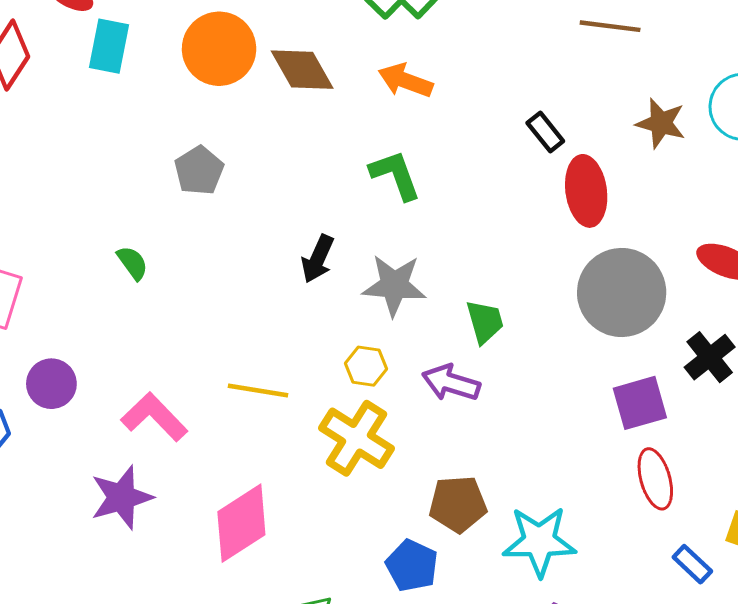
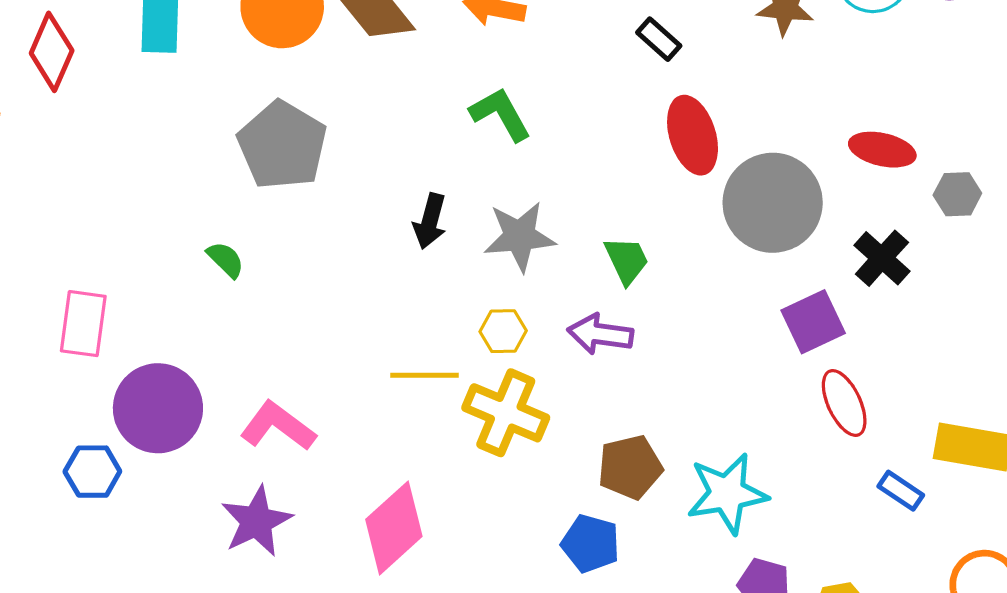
gray pentagon: (199, 171) -> (282, 145), size x1.6
red ellipse: (586, 191) -> (693, 135), moved
purple circle: (51, 384) -> (158, 408), size x1.6
yellow line: (258, 391) -> (424, 375), moved

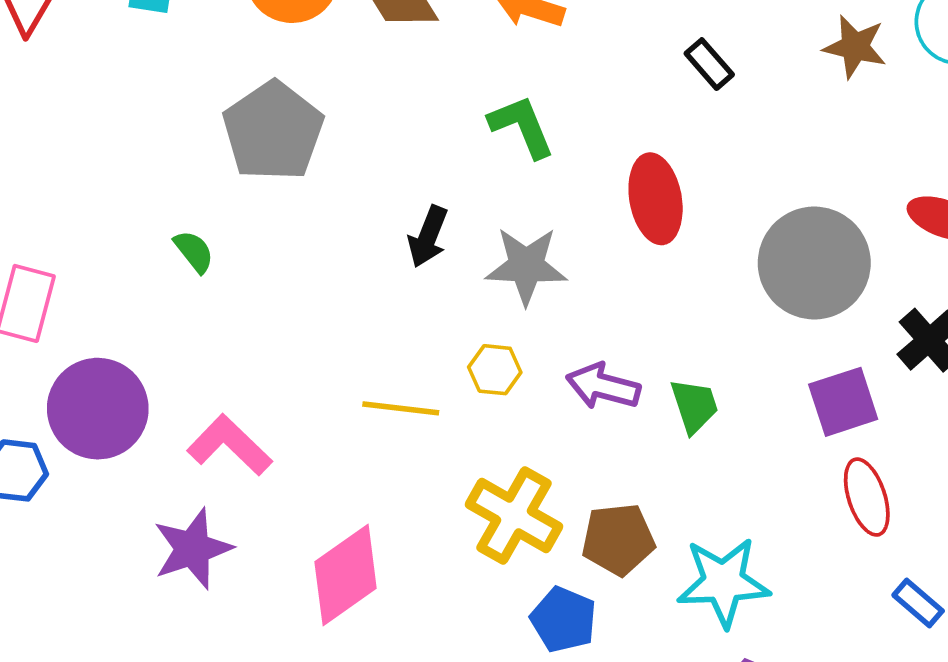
red ellipse: (693, 135) -> (656, 199), moved
green trapezoid: (627, 260) -> (694, 406), moved
yellow cross: (506, 413) -> (514, 516), moved

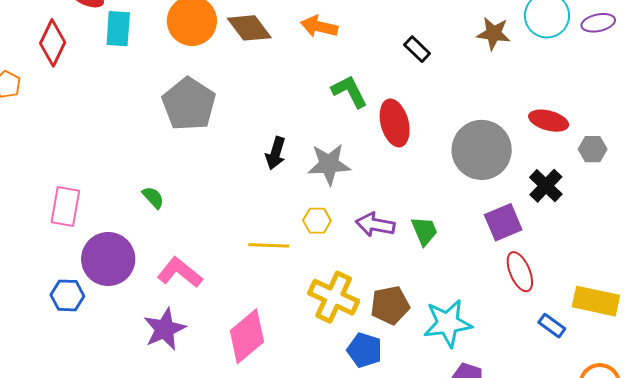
green L-shape: (522, 126) -> (349, 92), moved
green semicircle: (194, 251) -> (153, 197), moved

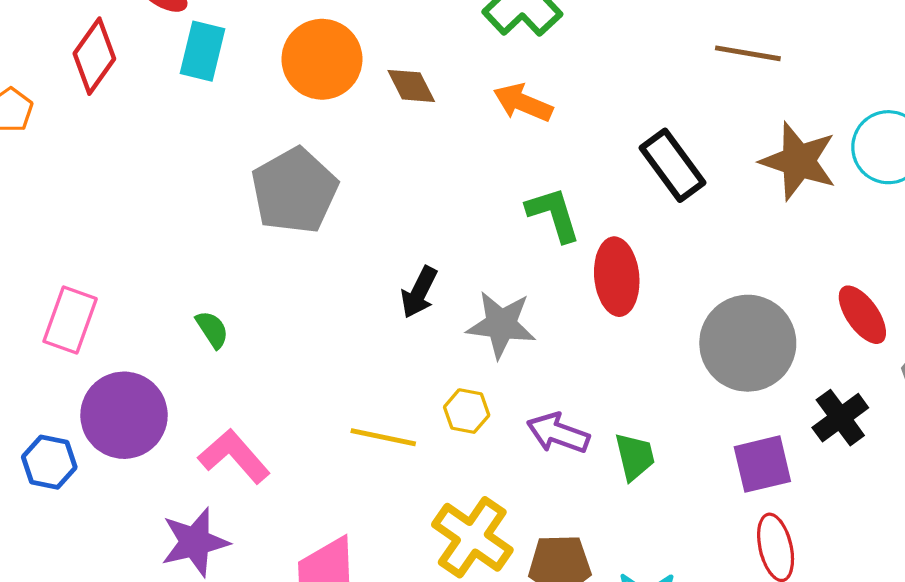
brown diamond: (249, 28) -> (411, 86), size x0.7
brown star: (494, 33) -> (798, 161), size x1.4
black rectangle: (417, 49) -> (672, 165), size x1.6
red ellipse: (549, 121) -> (862, 315), turned 30

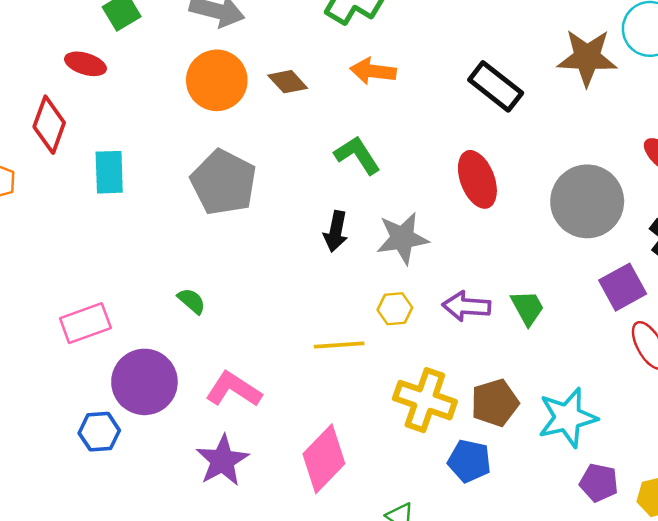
cyan rectangle: (203, 51) -> (109, 172), moved
green L-shape: (553, 214) -> (357, 155), moved
pink rectangle: (70, 320) -> (85, 323), turned 66

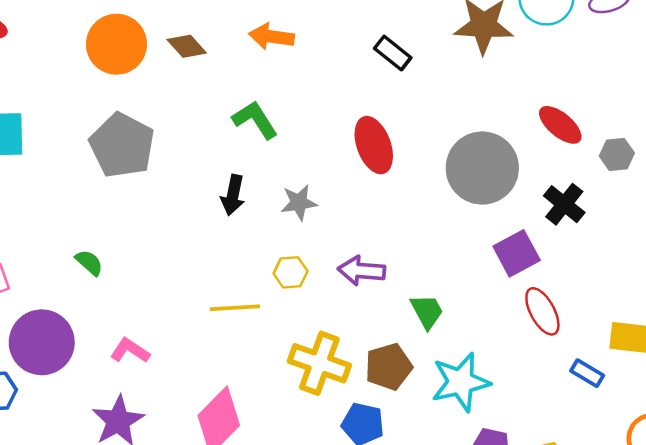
black rectangle: (496, 86) -> (393, 53), size x0.7
gray star: (402, 238) -> (299, 203), size x0.7
green trapezoid: (527, 308) -> (427, 311), moved
pink L-shape: (234, 389) -> (130, 351), size x0.7

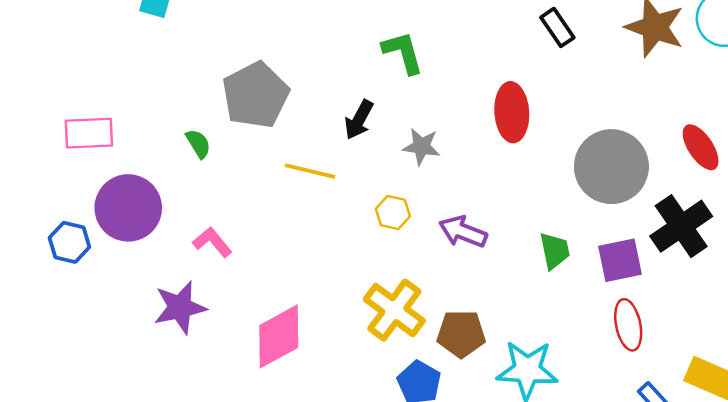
gray pentagon: (122, 145) -> (256, 95), moved
black cross: (564, 204) -> (681, 226), size x1.4
yellow line: (235, 308) -> (310, 171), moved
green trapezoid: (427, 311) -> (555, 251), moved

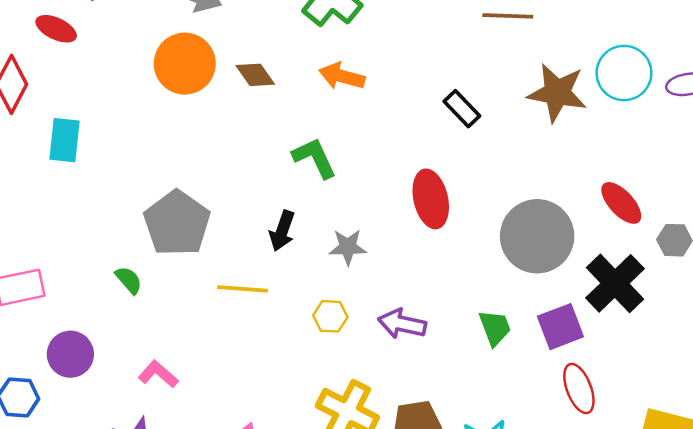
purple circle: (128, 208) -> (70, 354), size x0.7

